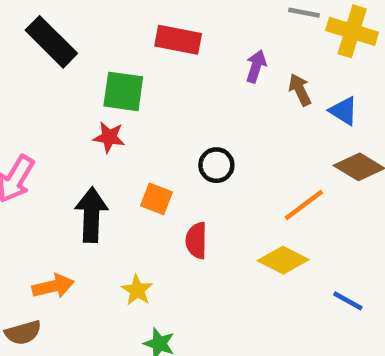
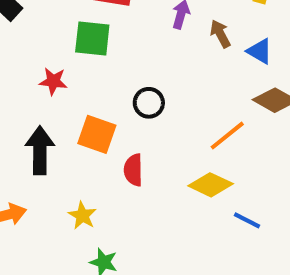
green square: (123, 91) -> (92, 38), moved
orange square: (156, 199) -> (97, 134), size x1.4
blue line: (348, 301) -> (247, 220), moved

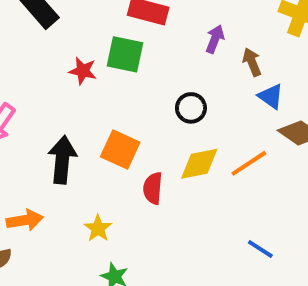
blue triangle: (260, 51) -> (271, 96), moved
red star: (53, 81) -> (83, 71), moved
black circle: (149, 103) -> (191, 108), moved
yellow diamond: (211, 185) -> (199, 164), moved, turned -42

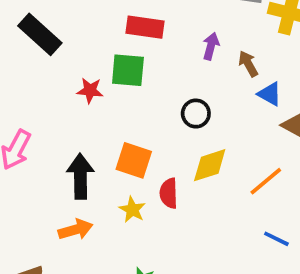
orange line: (249, 163) -> (266, 181), moved
orange arrow: (25, 220) -> (75, 230), moved
yellow star: (98, 228) -> (132, 210), moved

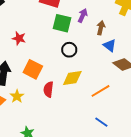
brown arrow: (248, 64) -> (101, 28), turned 32
green square: (128, 70) -> (62, 23), moved
red star: (90, 90) -> (19, 38), moved
yellow star: (132, 210) -> (17, 96), moved

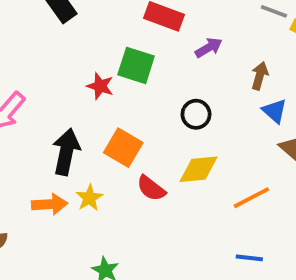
purple arrow: (83, 16) -> (209, 48), moved, turned 32
green square: (62, 23) -> (136, 65), moved
red semicircle: (48, 89) -> (151, 188), turned -63
blue line: (101, 122) -> (249, 258), turned -32

